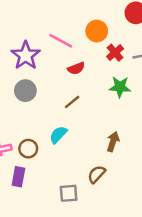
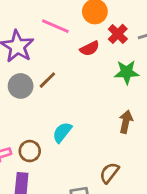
red semicircle: (76, 68) -> (90, 48), moved
brown line: (72, 102) -> (47, 80), moved
brown arrow: (113, 142) -> (126, 122), moved

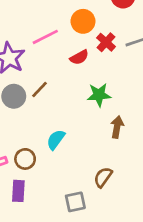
pink line: (55, 26) -> (45, 37), turned -48
green star: (127, 72) -> (99, 95), moved

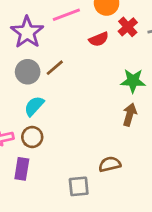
green star: (99, 95) -> (133, 81), moved
cyan semicircle: (56, 140) -> (34, 106), moved
brown semicircle: (103, 177) -> (110, 164), turned 35

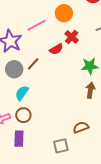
red cross: (128, 27) -> (72, 37), moved
red semicircle: (99, 39) -> (56, 49), moved

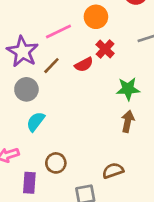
brown line: (33, 64) -> (51, 66), moved
brown circle: (23, 115) -> (56, 163), moved

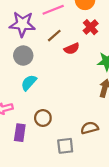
purple star: (23, 52) -> (22, 24), turned -30
red semicircle: (84, 65) -> (72, 49), moved
brown line: (51, 66) -> (54, 36), moved

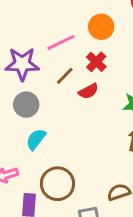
red cross: (91, 27) -> (96, 62), moved
brown circle: (43, 118) -> (57, 184), size x1.5

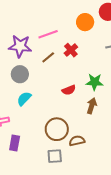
orange circle: (101, 27) -> (85, 22), moved
red semicircle: (88, 91) -> (69, 90), moved
brown circle: (57, 184) -> (57, 129), moved

